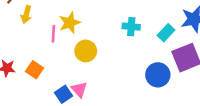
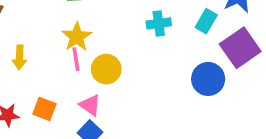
yellow arrow: (26, 14) -> (19, 57), moved
pink line: (53, 34) -> (76, 59), moved
pink triangle: (79, 89) -> (90, 105), moved

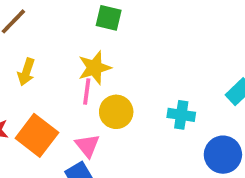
cyan cross: (159, 23) -> (181, 115), moved
orange square: (44, 109) -> (37, 135), size x1.5

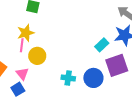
cyan cross: (181, 115) -> (68, 78), moved

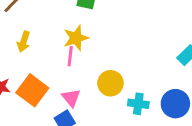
yellow circle: (37, 56) -> (110, 83), moved

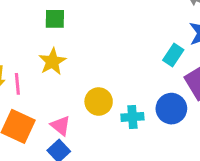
pink line: (70, 56) -> (17, 84), moved

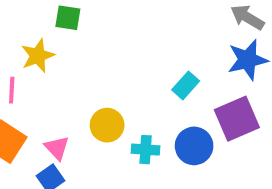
cyan rectangle: (173, 55) -> (186, 85), moved
yellow star: (52, 62) -> (38, 56), moved

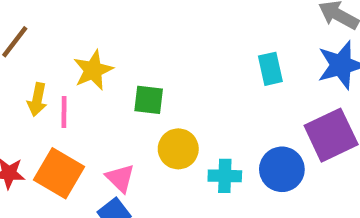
green square: (68, 18) -> (149, 100), moved
cyan rectangle: (186, 85) -> (270, 69), moved, turned -52

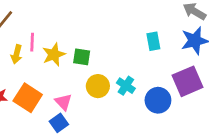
yellow star: (93, 70) -> (54, 55), moved
pink line: (64, 112) -> (32, 42), moved
cyan cross: (225, 176) -> (126, 86), moved, turned 30

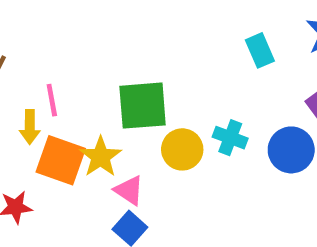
yellow star: (54, 55) -> (100, 157), moved
green square: (82, 57) -> (143, 106), size x1.6
orange square: (28, 98) -> (61, 160), moved

